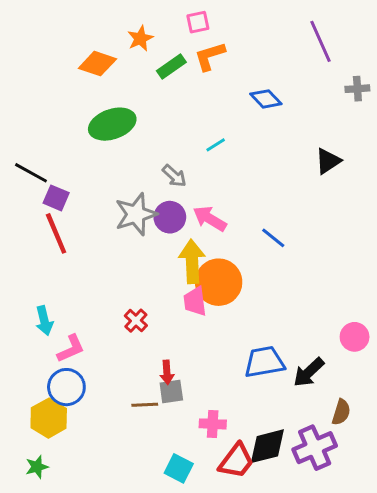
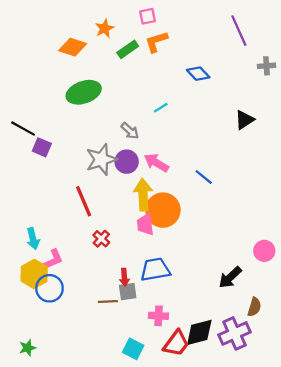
red line: (56, 233) -> (84, 201), moved
blue trapezoid: (264, 362) -> (155, 270), moved
yellow hexagon: (49, 418) -> (34, 274), moved

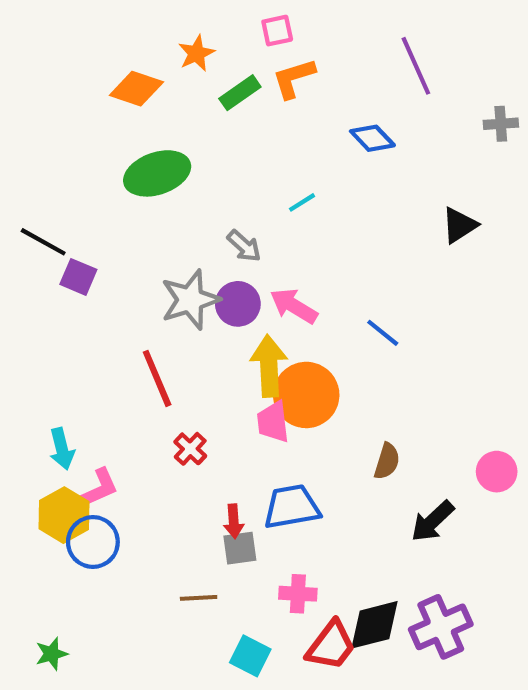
purple line: (239, 31) -> (416, 66), moved
brown line: (108, 301) -> (199, 598), moved
brown semicircle: (254, 307) -> (387, 461), moved

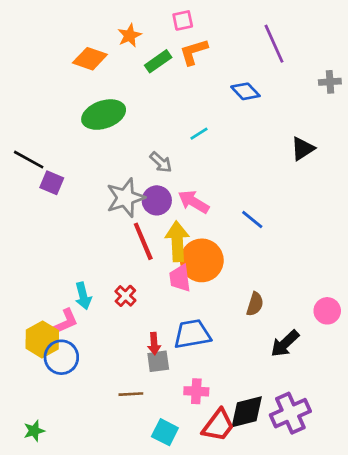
red line: (157, 378) -> (143, 241), moved
cyan arrow: (62, 449) -> (83, 296), moved

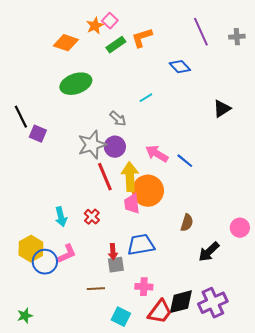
pink square: (183, 20) -> (110, 21), moved, turned -35
gray cross: (330, 82) -> (237, 37), moved
black line: (29, 160) -> (21, 117), turned 35
pink arrow: (194, 202) -> (157, 154), moved
pink L-shape: (65, 322) -> (67, 254), moved

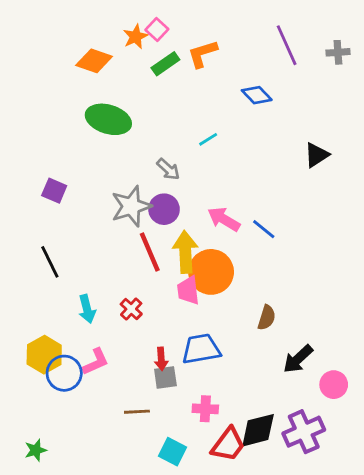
green ellipse: (76, 84) -> (108, 119), turned 36
black line: (21, 117) -> (50, 262), moved
pink circle: (240, 228) -> (334, 385), moved

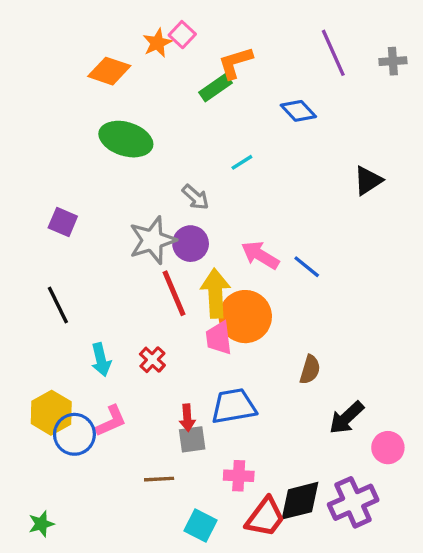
green rectangle: (165, 64) -> (215, 88), moved

